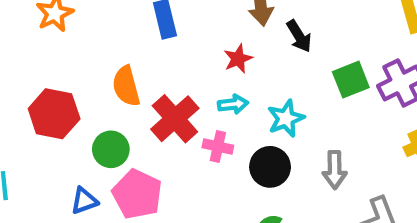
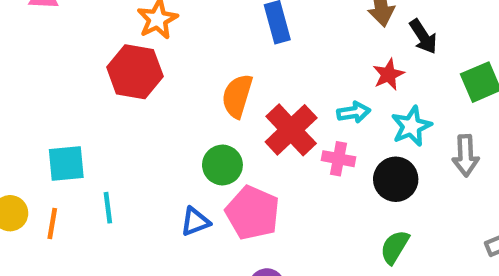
red star: (238, 59) -> (388, 74), moved
orange semicircle: (126, 86) -> (237, 96), turned 33
red hexagon: (54, 114) -> (135, 72), moved
gray arrow: (335, 170) -> (466, 156), moved

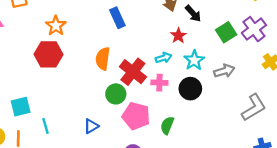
gray arrow: (466, 156) -> (224, 71), turned -96
green circle: (222, 165) -> (116, 94), moved
pink pentagon: (253, 213) -> (136, 116), moved
green semicircle: (395, 247) -> (167, 125), moved

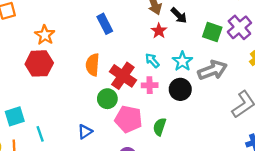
green square: (226, 32) -> (212, 32), turned -36
red star: (178, 36) -> (159, 31), moved
cyan arrow: (164, 58) -> (152, 61), turned -112
gray arrow: (224, 71) -> (213, 70), size x1.4

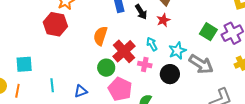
black arrow: (179, 15) -> (141, 12), moved
gray arrow: (213, 70) -> (201, 64), turned 40
cyan line: (40, 134) -> (52, 85), moved

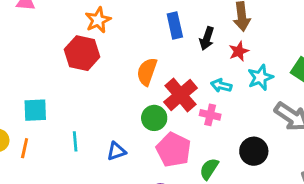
black arrow: (141, 12) -> (207, 38), turned 49
cyan arrow: (152, 44) -> (221, 86), turned -48
cyan star: (177, 51) -> (260, 77), moved
black circle: (170, 74) -> (254, 151), moved

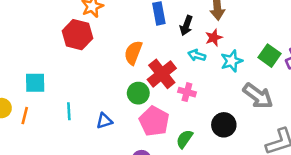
cyan arrow: (221, 86) -> (197, 55), moved

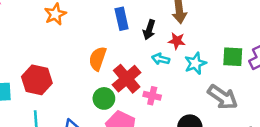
red hexagon: (77, 35) -> (37, 80), moved
red star: (214, 38) -> (177, 41), turned 30
green square: (270, 56) -> (233, 57), turned -30

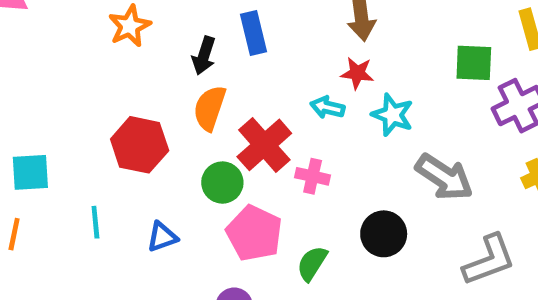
black arrow: (149, 30) -> (204, 56), moved
green square: (233, 57) -> (474, 63), moved
cyan star: (195, 63) -> (393, 115), turned -30
red hexagon: (37, 80) -> (140, 145), moved

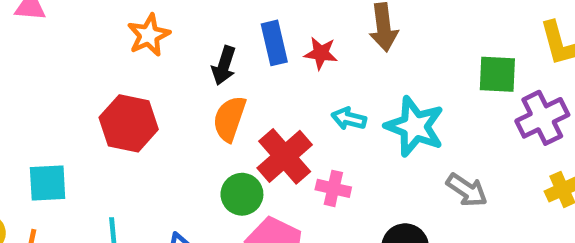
red star: (357, 73) -> (321, 53), moved
cyan star: (393, 115) -> (415, 127), size x1.4
red hexagon: (140, 145) -> (129, 123), moved
gray arrow: (444, 177) -> (467, 190), size x0.7

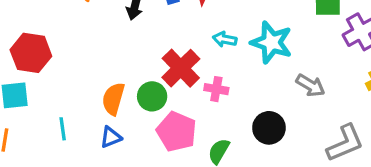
orange semicircle: (229, 119) -> (113, 99), moved
red hexagon: (129, 123) -> (31, 53), moved

